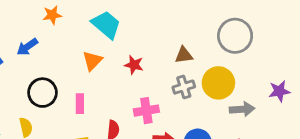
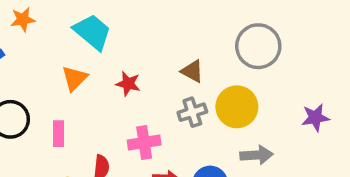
brown triangle: (184, 55) -> (192, 71), turned 36
gray arrow: (242, 109) -> (256, 155), moved

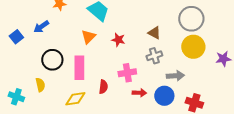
yellow circle: (237, 107) -> (193, 47), moved
pink rectangle: (59, 134) -> (79, 68), size x1.6
gray arrow: (256, 155) -> (175, 76), moved

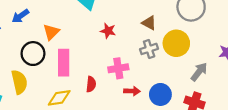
orange triangle: (88, 37) -> (51, 32), moved
yellow circle: (193, 47) -> (176, 43), moved
gray arrow: (175, 76) -> (199, 72), moved, turned -48
yellow semicircle: (40, 85) -> (19, 82), size x1.5

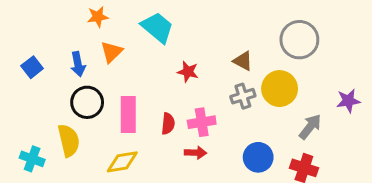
blue arrow: (20, 16) -> (78, 64), moved, turned -66
orange triangle: (51, 32) -> (112, 52), moved
red semicircle: (91, 84) -> (168, 124), moved
red arrow: (132, 91) -> (196, 153), moved

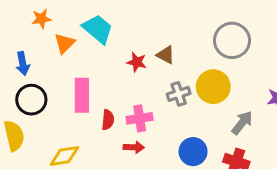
orange triangle: (112, 52) -> (65, 43), moved
brown triangle: (243, 61) -> (166, 55), moved
red star: (188, 72) -> (137, 62), moved
pink rectangle: (128, 115) -> (82, 95), moved

